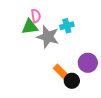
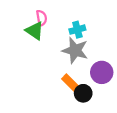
green triangle: (30, 27) -> (35, 31), turned 42
gray star: (48, 37) -> (75, 50), moved

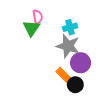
green triangle: (35, 31) -> (31, 28), turned 30
purple circle: (102, 72) -> (81, 63), moved

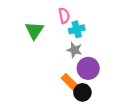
pink semicircle: (38, 17) -> (64, 16), moved
gray star: (68, 46) -> (74, 50), size x0.6

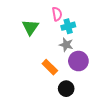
orange rectangle: (70, 82) -> (50, 67), moved
black circle: (82, 92) -> (66, 89), moved

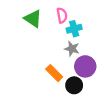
green triangle: (30, 27) -> (33, 19), moved, turned -30
black circle: (66, 89) -> (74, 85), moved

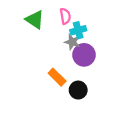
gray star: (72, 49) -> (72, 42), moved
purple circle: (85, 66) -> (84, 55), moved

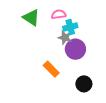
pink semicircle: (65, 16) -> (59, 14), turned -88
black circle: (78, 90) -> (84, 84), moved

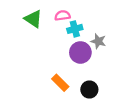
gray star: (65, 38) -> (98, 41), moved
orange rectangle: (51, 69) -> (60, 83), moved

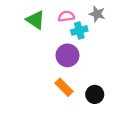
gray star: (98, 41) -> (97, 14), moved
purple circle: (80, 52) -> (67, 55), moved

